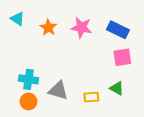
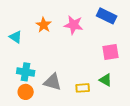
cyan triangle: (17, 19) -> (16, 37), moved
blue rectangle: (118, 30) -> (107, 16), moved

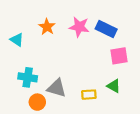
blue rectangle: (107, 16) -> (106, 29), moved
orange circle: (26, 92) -> (37, 102), moved

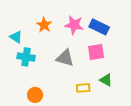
pink square: (119, 56) -> (96, 52), moved
cyan cross: (28, 77) -> (26, 57), moved
gray triangle: (57, 88) -> (65, 58), moved

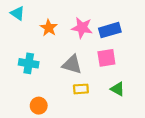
blue rectangle: (99, 27) -> (110, 30), turned -42
cyan triangle: (16, 37) -> (18, 13), moved
yellow rectangle: (83, 88) -> (81, 89), moved

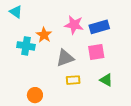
orange star: (49, 28) -> (44, 35), moved
cyan cross: (29, 63) -> (26, 46), moved
gray triangle: (72, 64) -> (65, 58), turned -36

